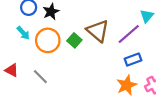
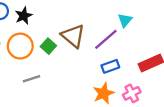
gray line: (40, 77) -> (32, 79), moved, turned -63

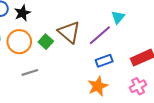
pink cross: (132, 93) -> (138, 86), moved

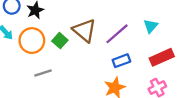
cyan triangle: (118, 17) -> (151, 26), moved

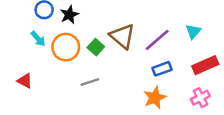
gray line: (43, 73) -> (90, 82), moved

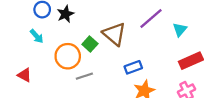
purple line: (157, 40) -> (151, 18), moved
orange circle: (66, 47) -> (68, 56), moved
blue rectangle: (162, 69) -> (133, 67), moved

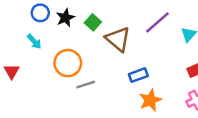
green square: (90, 44) -> (93, 22), moved
red triangle: (24, 75) -> (12, 71), moved, turned 32

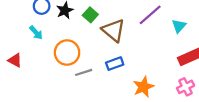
red triangle: (12, 71) -> (15, 60), turned -32
blue rectangle: (138, 75) -> (115, 64), moved

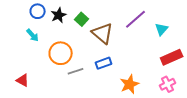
red triangle: (15, 60) -> (23, 80), moved

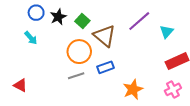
orange circle: (61, 53) -> (79, 52), moved

